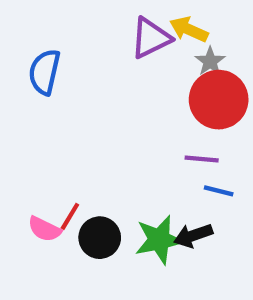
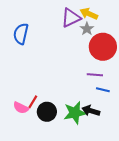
gray star: (210, 61) -> (87, 29), moved
black arrow: (193, 235) -> (91, 111), turned 36

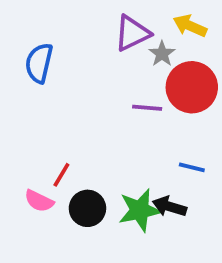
yellow arrow: (89, 14) -> (190, 26), moved
purple line: (95, 75) -> (147, 108), moved
red line: (33, 102) -> (61, 175), moved

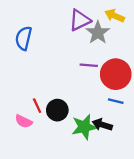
gray star: (162, 54) -> (98, 33), size x1.5
red circle: (192, 87) -> (116, 74), moved
red line: (61, 175) -> (37, 106), turned -56
black circle: (87, 208) -> (57, 110), moved

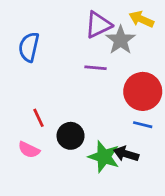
purple line: (89, 65) -> (96, 68), moved
red line: (37, 106) -> (39, 118), moved
green star: (84, 127) -> (104, 157), turned 30

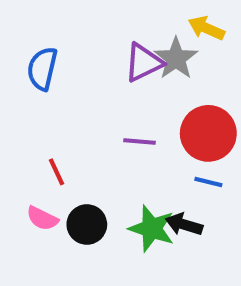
purple triangle: (98, 25) -> (144, 63), moved
purple line: (96, 68) -> (139, 141), moved
black circle: (71, 136) -> (87, 224), moved

